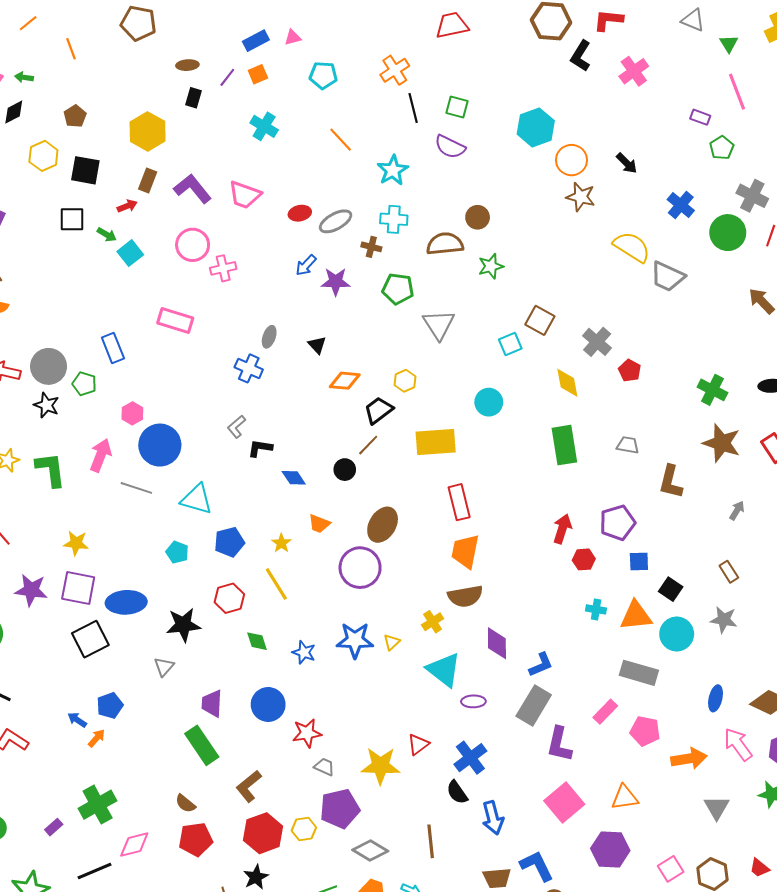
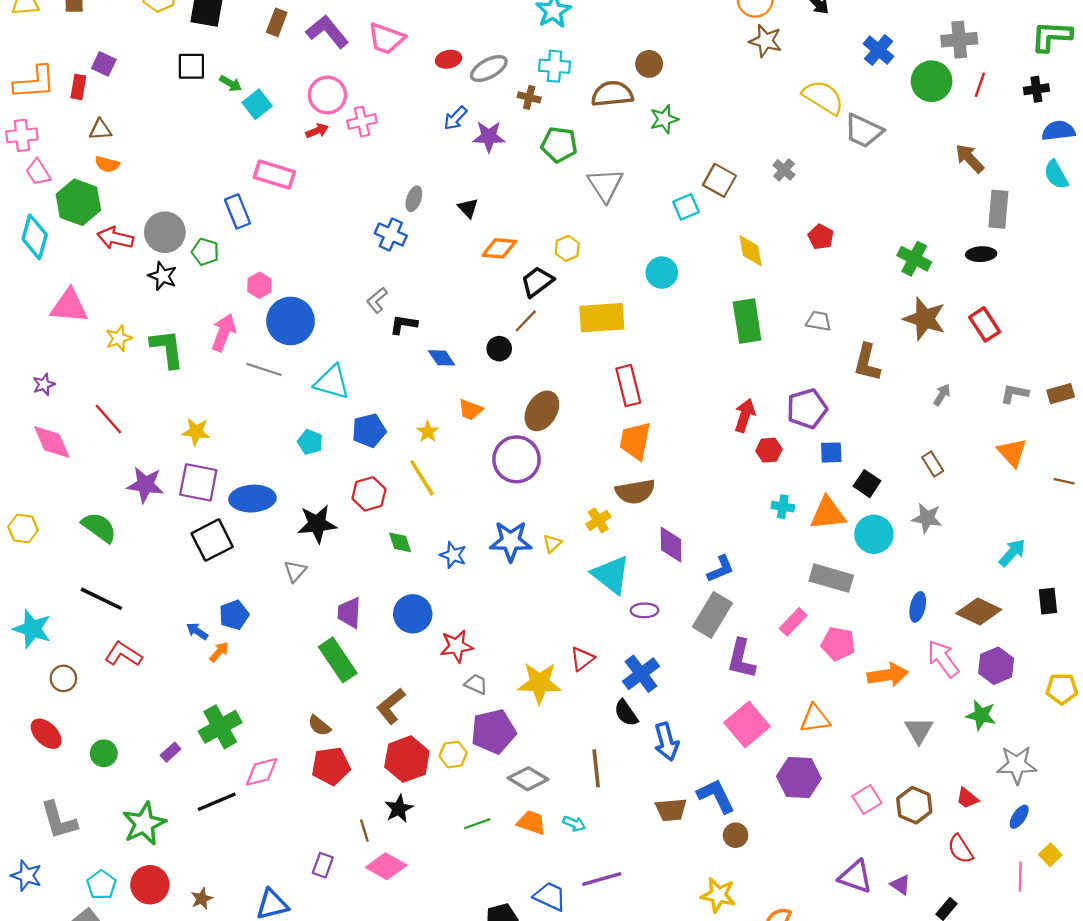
gray cross: (752, 196) -> (959, 40), turned -32
red arrow: (127, 206) -> (317, 131), moved
pink rectangle: (175, 320) -> (274, 175), moved
gray cross: (597, 342) -> (784, 170), moved, size x0.7

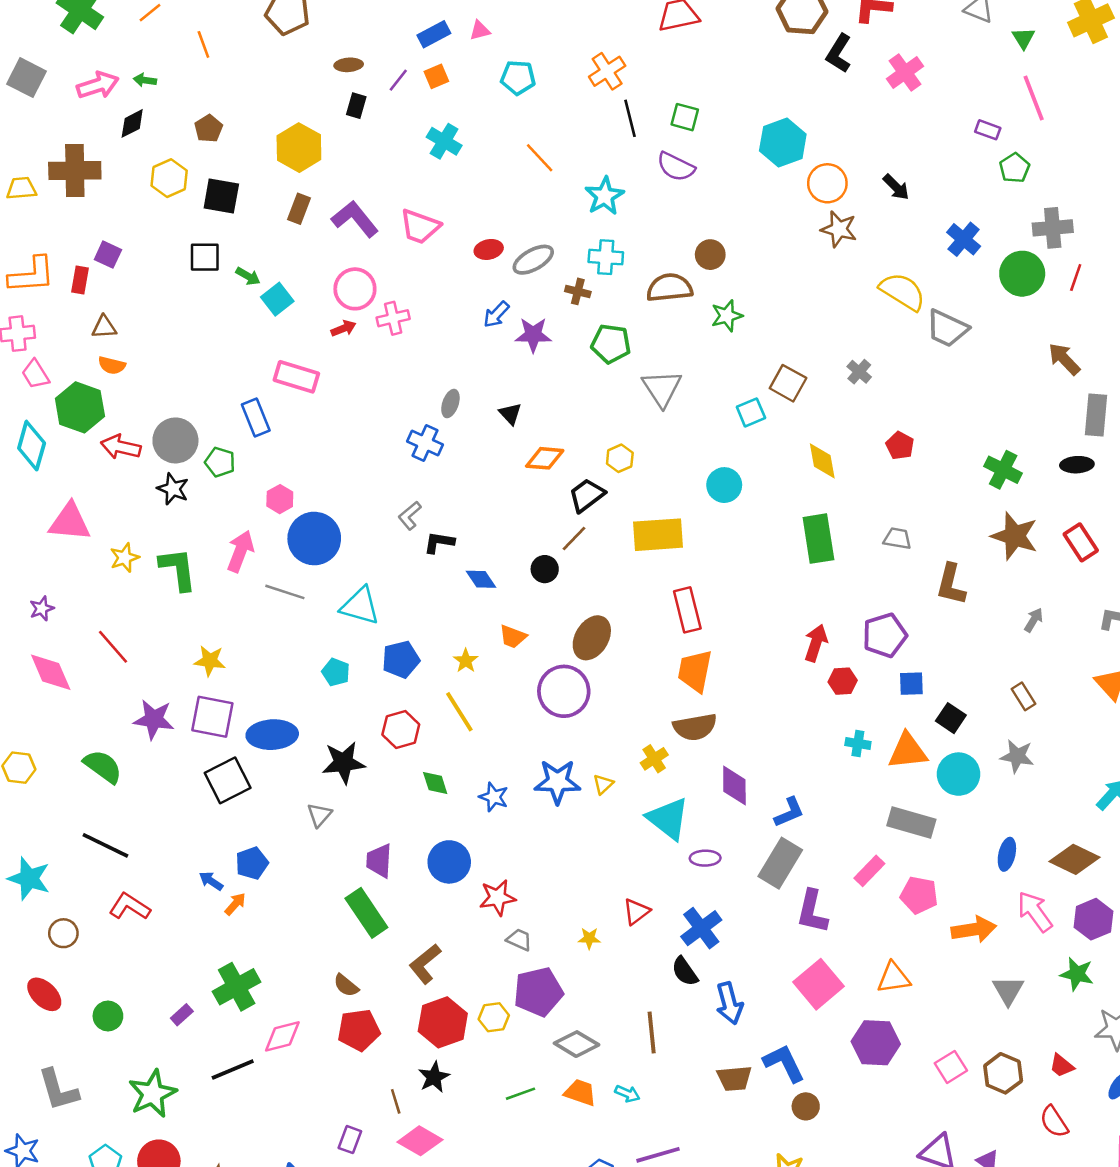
yellow star: (540, 683) -> (589, 938), size x0.5

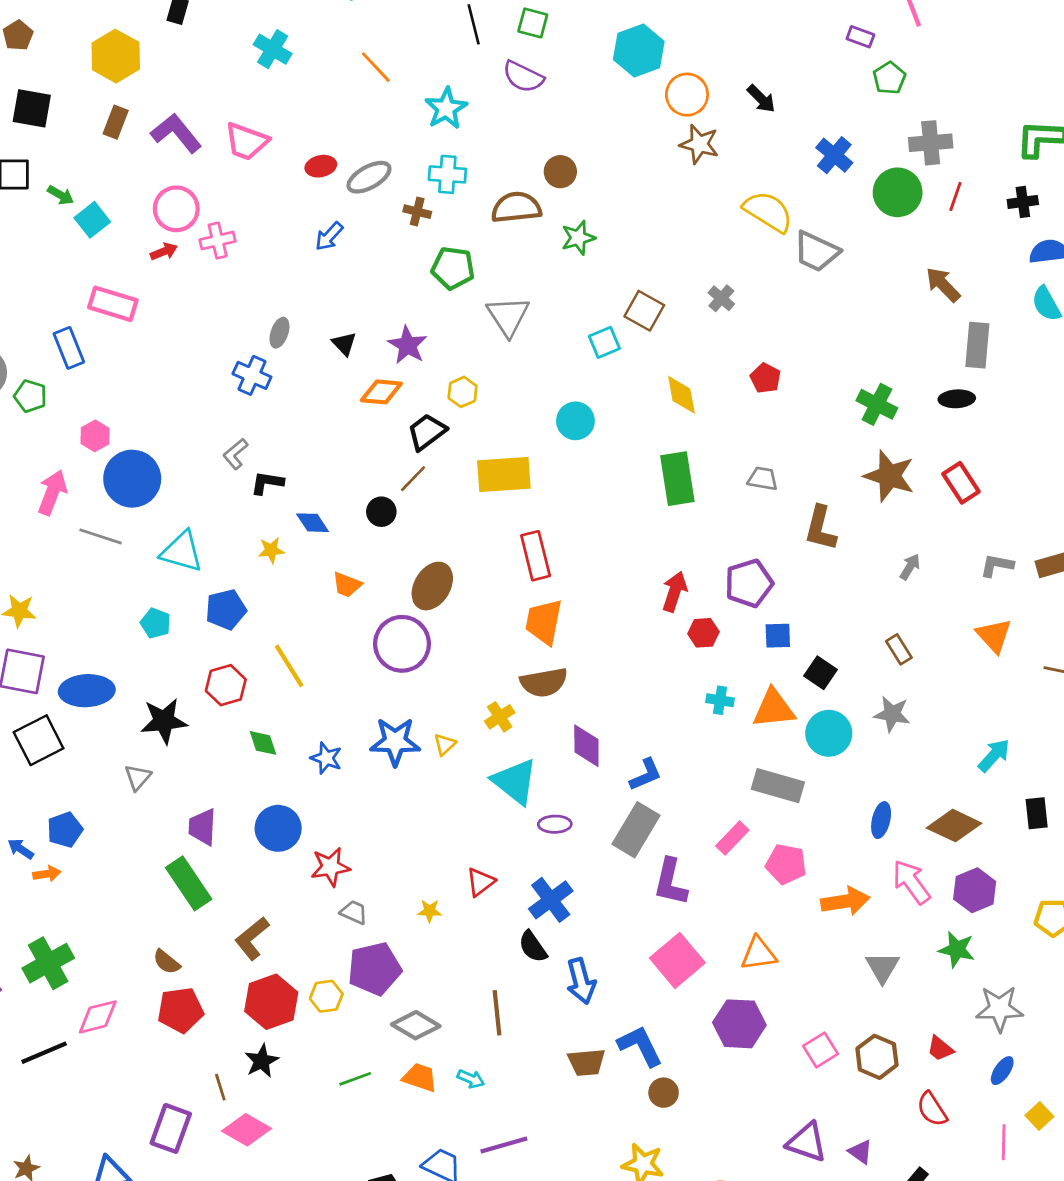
purple star: (533, 335) -> (408, 345), moved, turned 30
yellow star: (466, 661) -> (271, 550), moved, turned 30
orange arrow: (235, 904) -> (47, 874), turned 40
purple rectangle: (350, 1140) -> (171, 1128), size x1.6

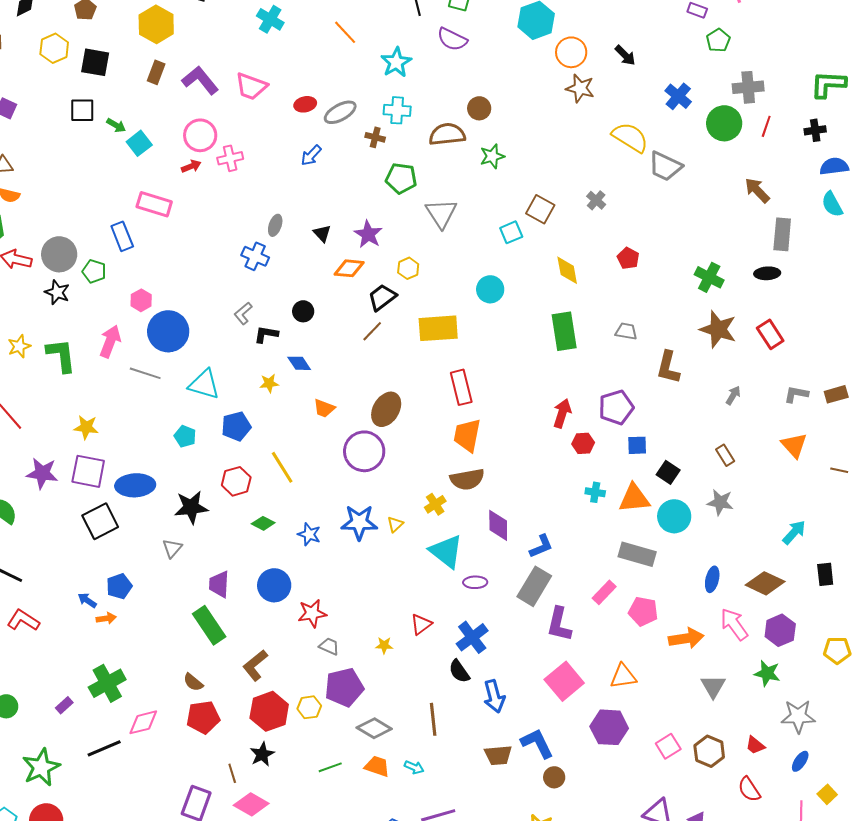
black circle: (381, 512) -> (303, 311), moved
green diamond: (263, 743) -> (263, 523), turned -45

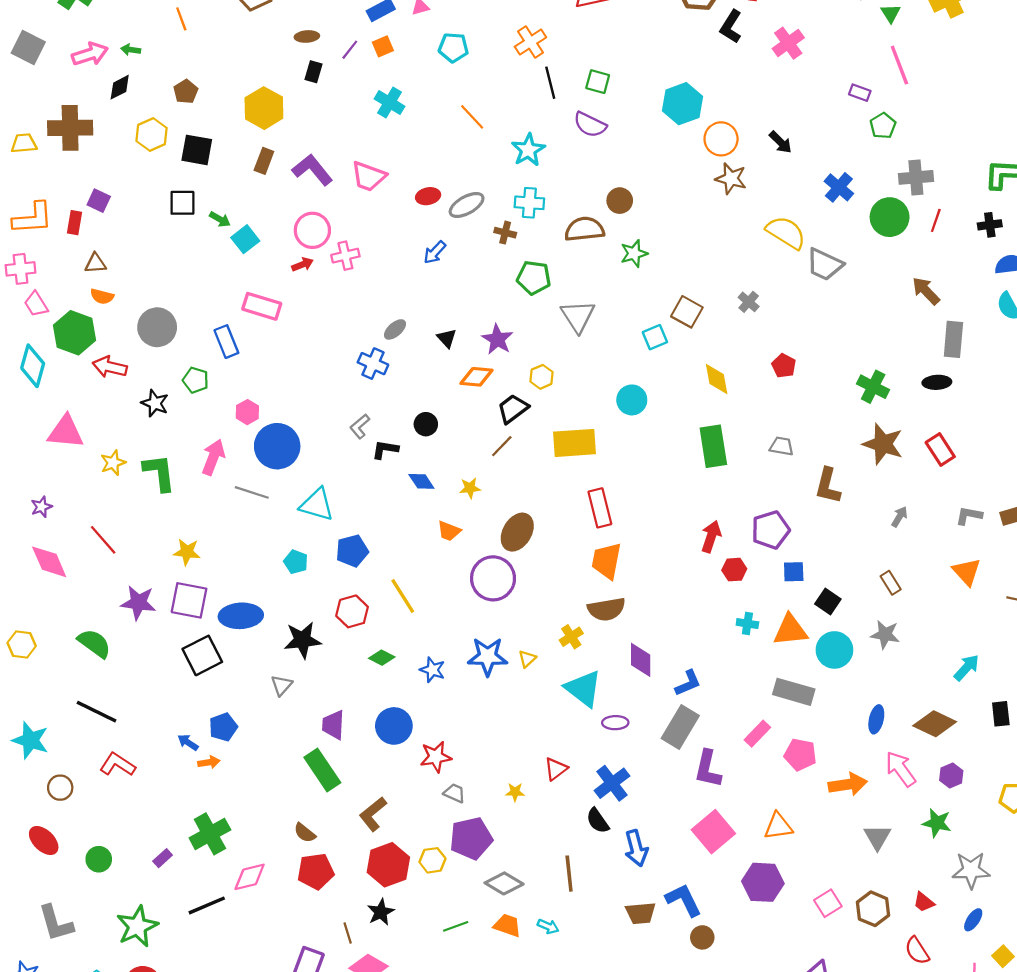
gray ellipse: (275, 225) -> (395, 329), turned 30
gray circle: (59, 254) -> (157, 327), moved
yellow star: (269, 383) -> (470, 488), moved
purple hexagon: (780, 630) -> (951, 776), size x0.7

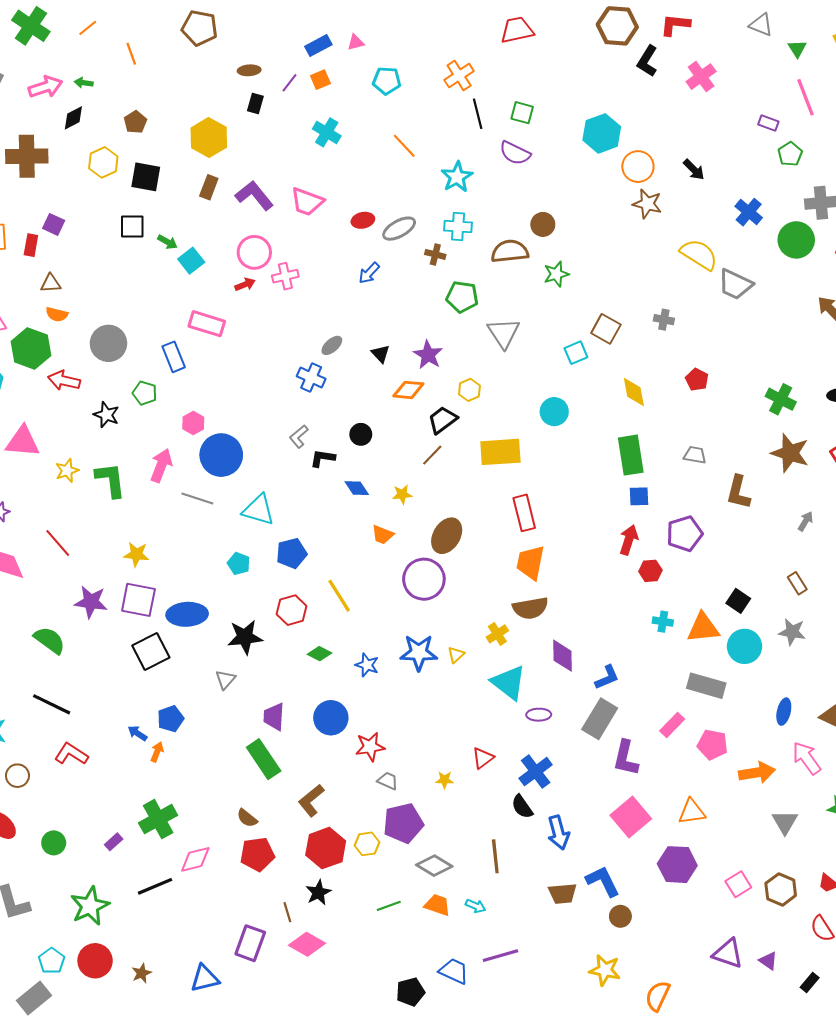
gray cross: (749, 302) -> (664, 320), turned -30
blue square: (794, 572) -> (639, 496), moved
orange arrow: (209, 762) -> (157, 752), turned -60

